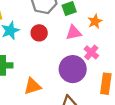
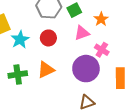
orange triangle: (32, 86) -> (46, 70), moved

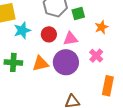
pink triangle: (82, 33) -> (70, 39), moved
purple circle: (86, 69) -> (66, 62), moved

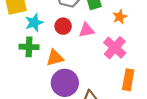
pink cross: (96, 56) -> (115, 48), size x1.5
green cross: (13, 62) -> (29, 47), moved
purple circle: (66, 62) -> (65, 83), moved

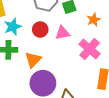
orange triangle: (55, 58) -> (33, 60), turned -30

